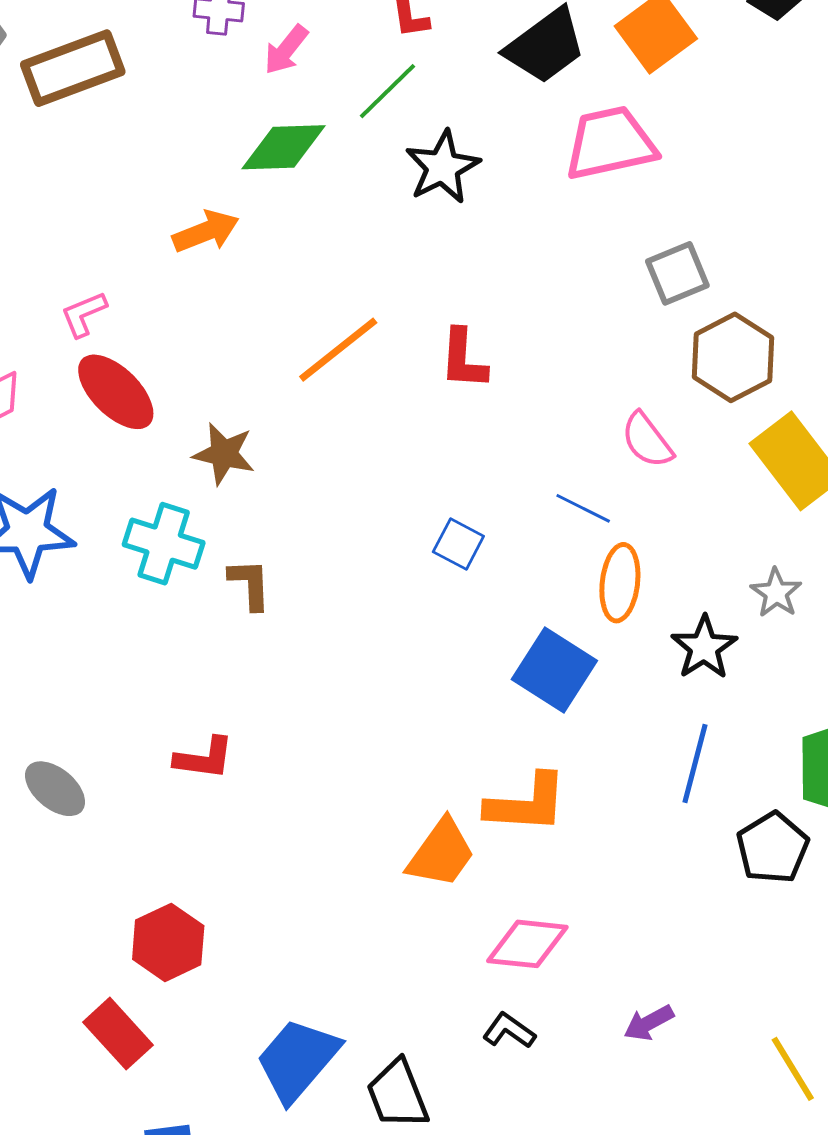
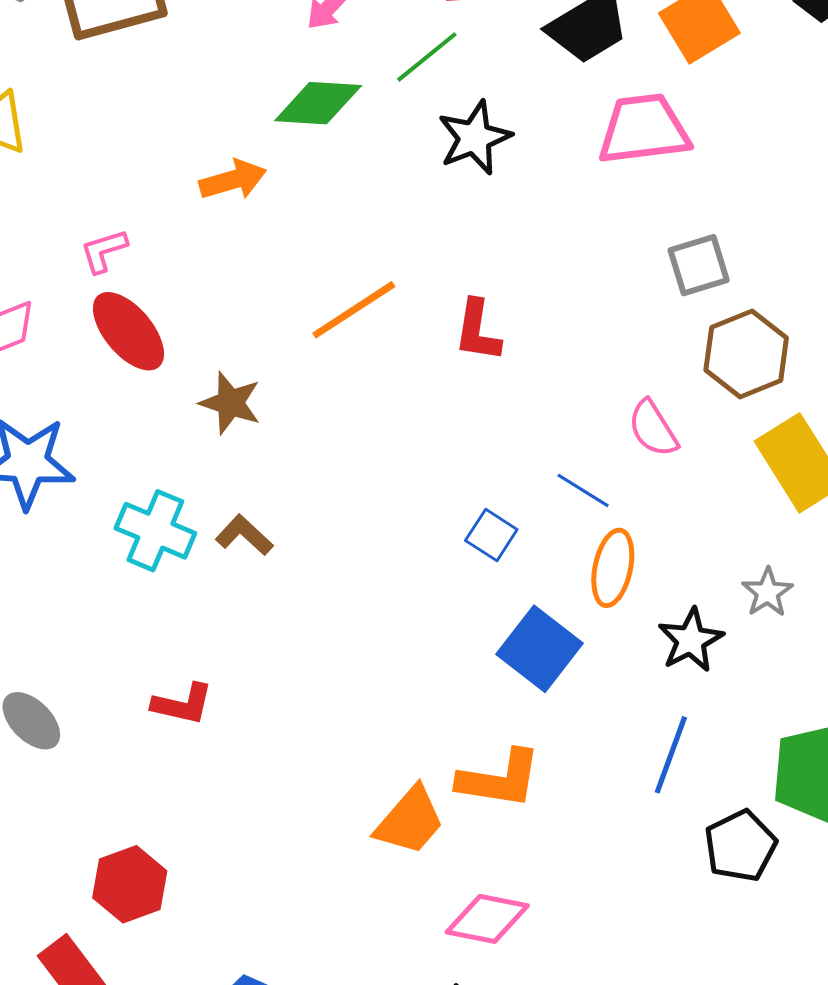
cyan cross: (164, 544) -> (155, 531), moved
blue square: (458, 544) -> (491, 535), moved
brown L-shape: (250, 584) -> (244, 535), turned -50

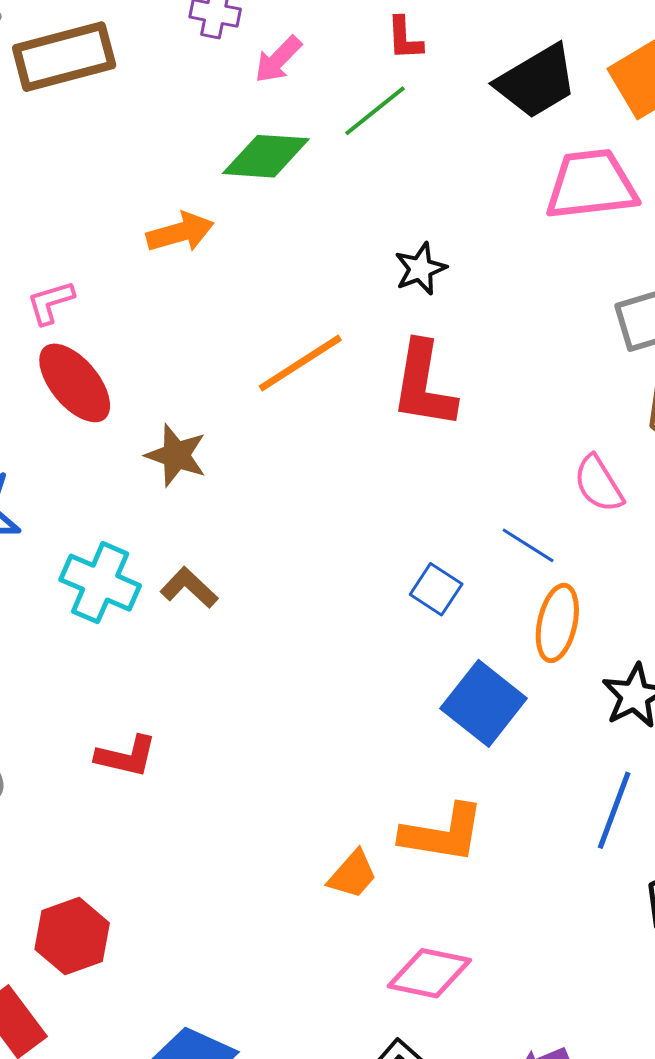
black star: (475, 138) -> (420, 269), moved, size x0.7
red L-shape: (478, 331) -> (424, 385), size x1.4
orange trapezoid: (410, 821) -> (353, 874), size x0.7

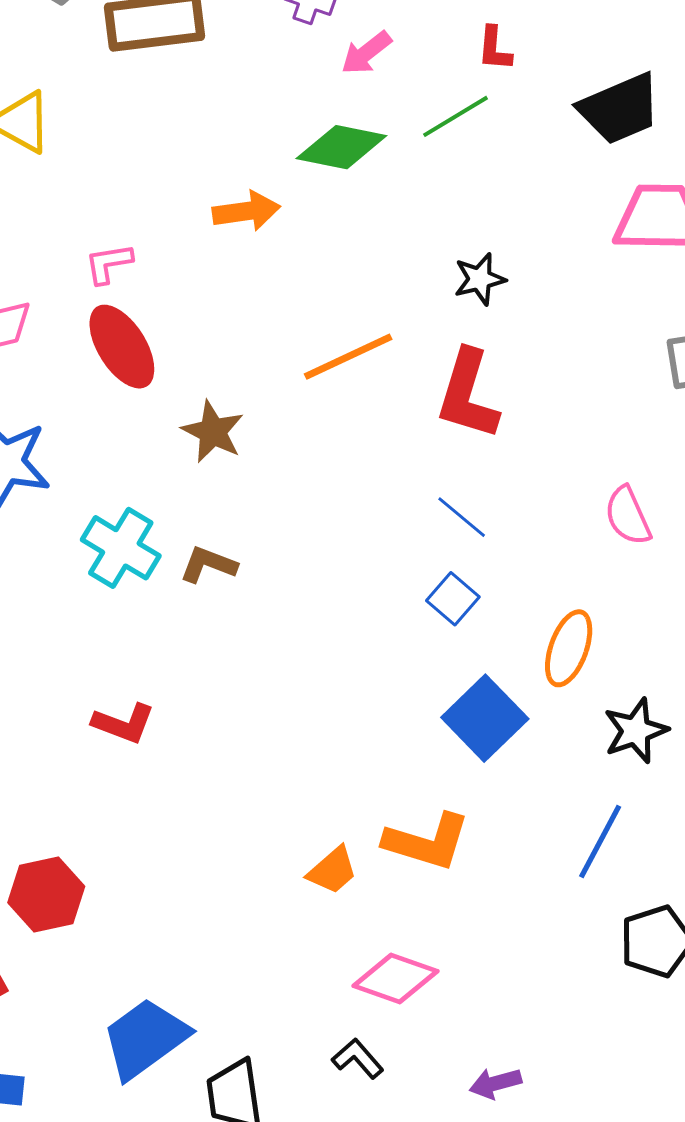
blue line: (528, 545) -> (462, 517), moved
brown L-shape: (189, 588) -> (208, 565), turned -30

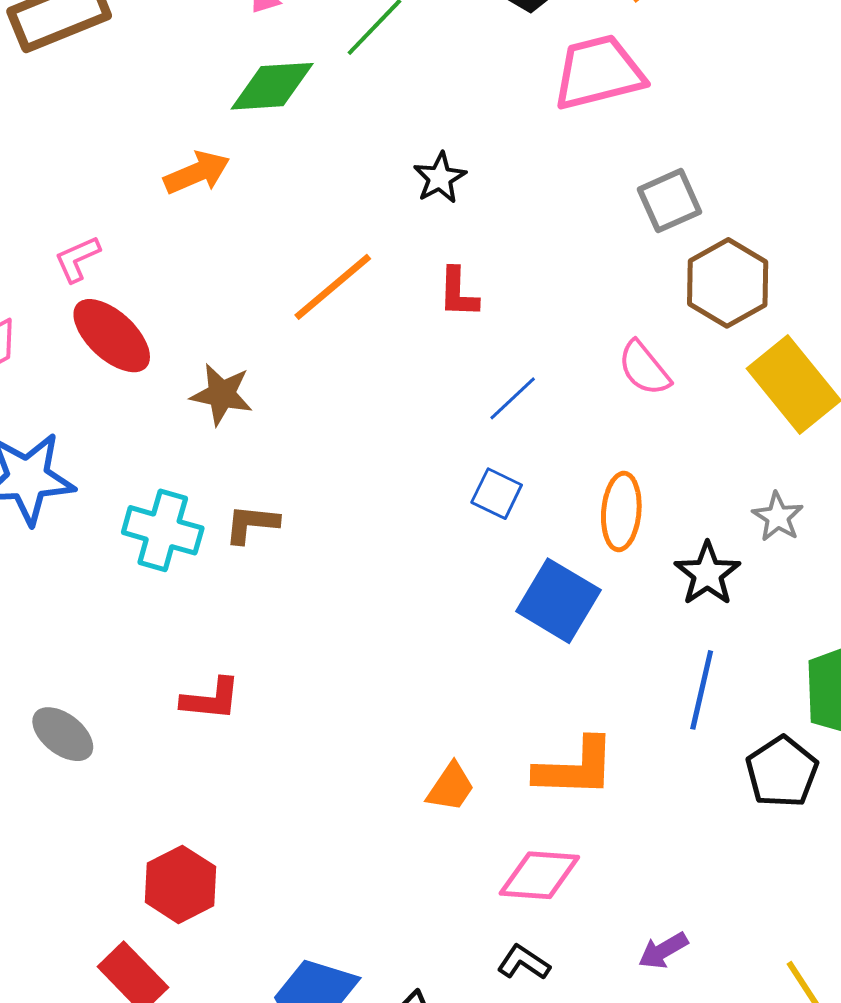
red L-shape: (468, 395) -> (458, 293), size x0.6
blue line: (462, 517) -> (513, 398), moved, turned -68
orange L-shape: (427, 842) -> (575, 768), moved

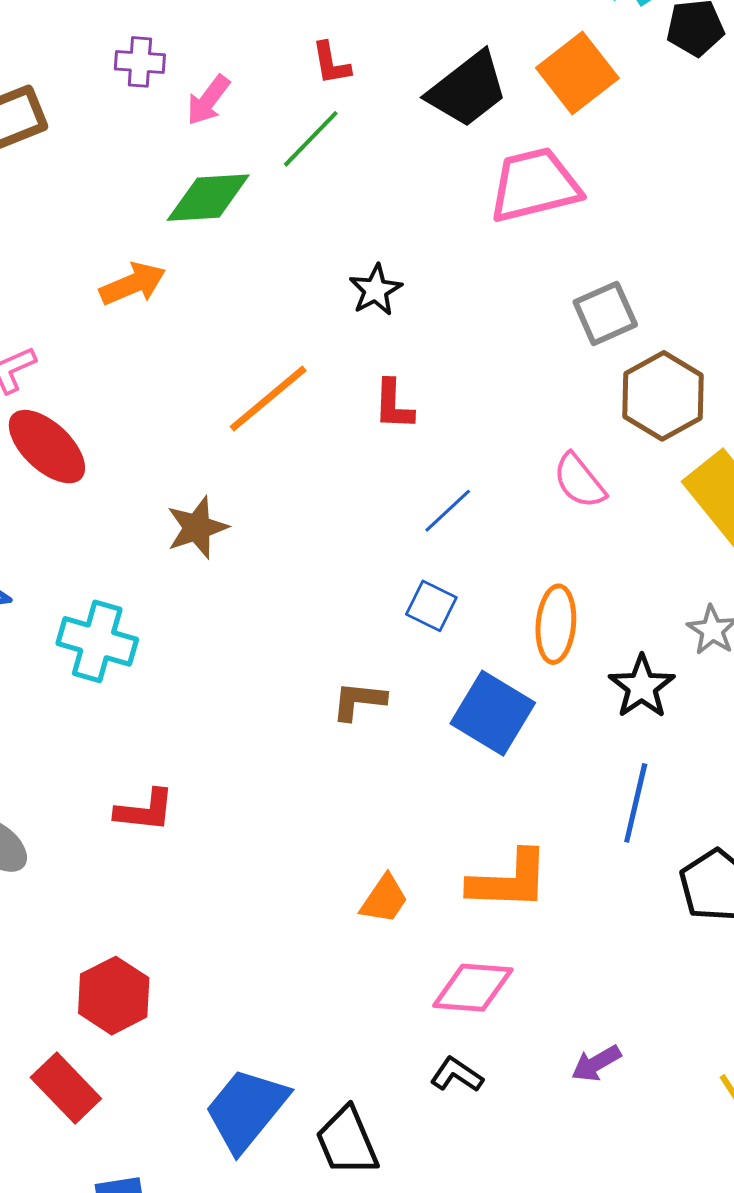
brown star: (222, 394) -> (197, 528), moved, turned -30
brown L-shape: (252, 524) -> (359, 701), moved

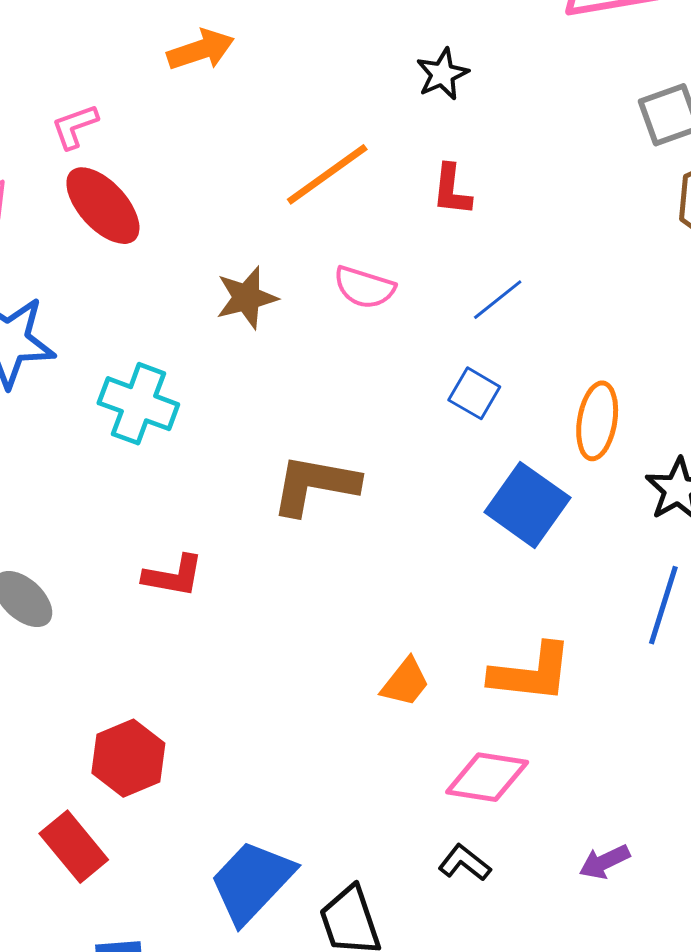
pink semicircle: (579, 481) -> (364, 287), moved, turned -38
brown L-shape: (359, 701) -> (315, 485), moved, size x1.6

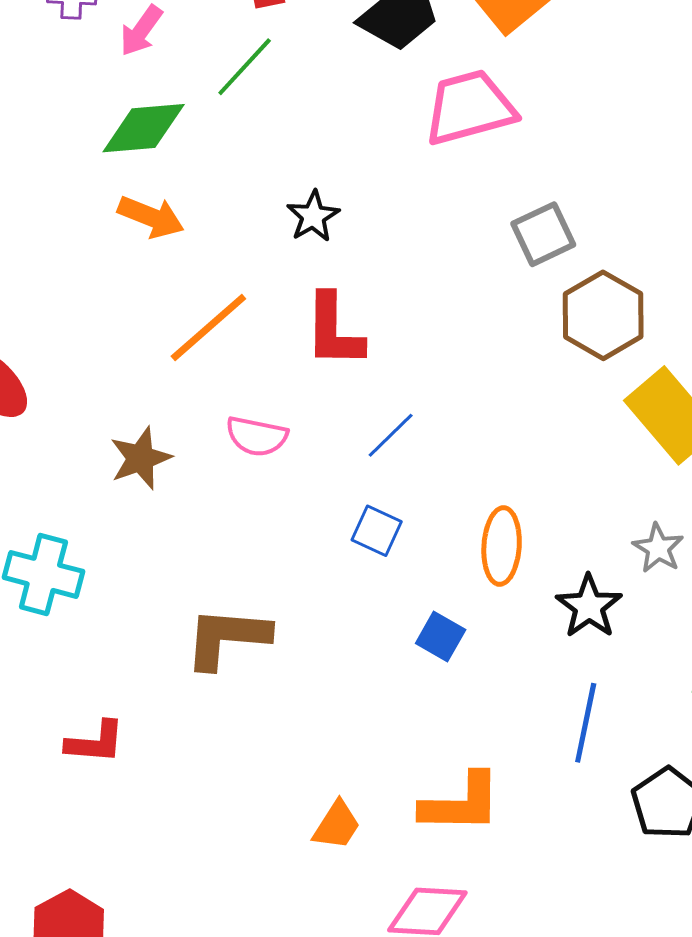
orange arrow: (201, 50) -> (151, 217), moved, turned 46
red L-shape: (452, 190) -> (334, 331), size x1.5
blue square: (527, 505) -> (441, 637), size x0.6

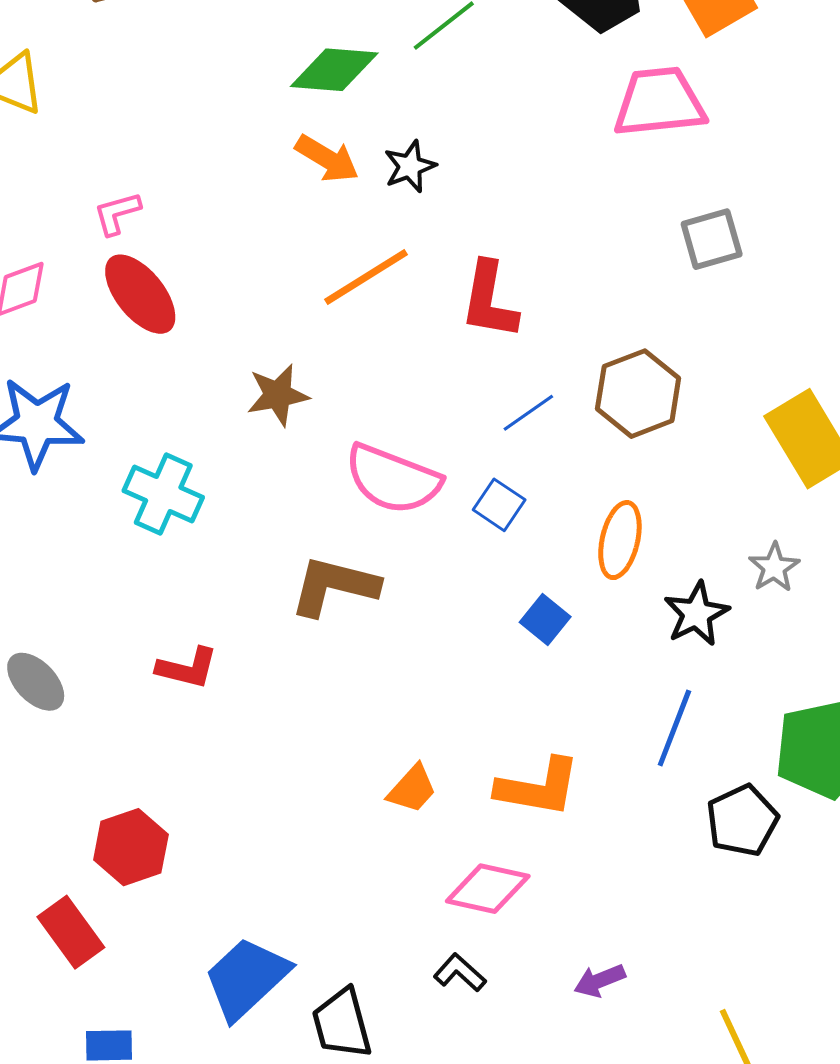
black star: (313, 216) -> (410, 166), moved
brown hexagon: (603, 315) -> (638, 394), moved
pink semicircle: (257, 436) -> (393, 479), moved, size x1.6

